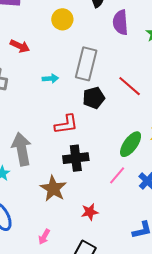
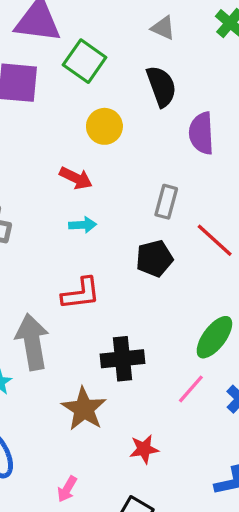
red arrow: (20, 46) -> (76, 178), moved
gray rectangle: (86, 64) -> (166, 202), moved, size x0.6
red L-shape: (66, 124) -> (81, 293), moved

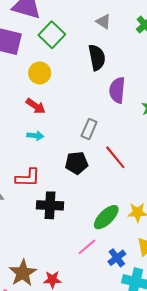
yellow circle: (104, 126) -> (40, 73), moved
black cross: (122, 359) -> (50, 205), moved
brown star: (84, 409) -> (23, 273), moved

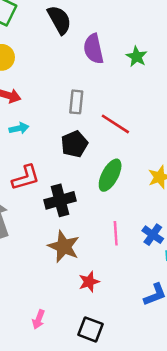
green ellipse: (106, 217) -> (110, 175), moved
pink line: (87, 247) -> (116, 233), turned -36
brown star: (23, 273) -> (64, 246), moved

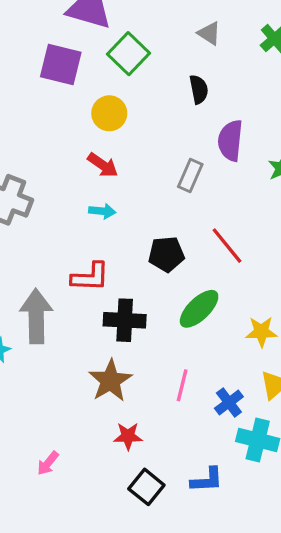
black semicircle: (59, 20) -> (199, 89), size x0.7
gray rectangle: (76, 102) -> (190, 175), moved
black square: (91, 329) -> (146, 487), moved

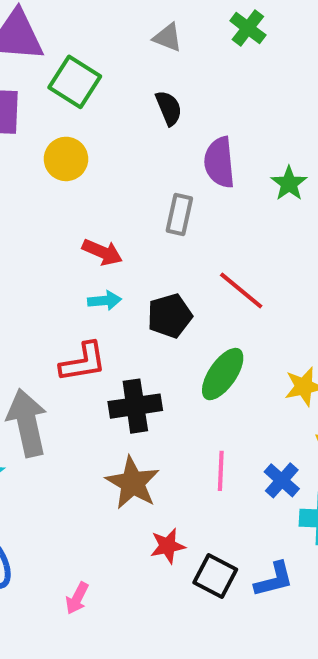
red arrow: (103, 165) -> (102, 252), moved
cyan arrow: (102, 211) -> (104, 300), moved
black square: (146, 487) -> (215, 576), moved

